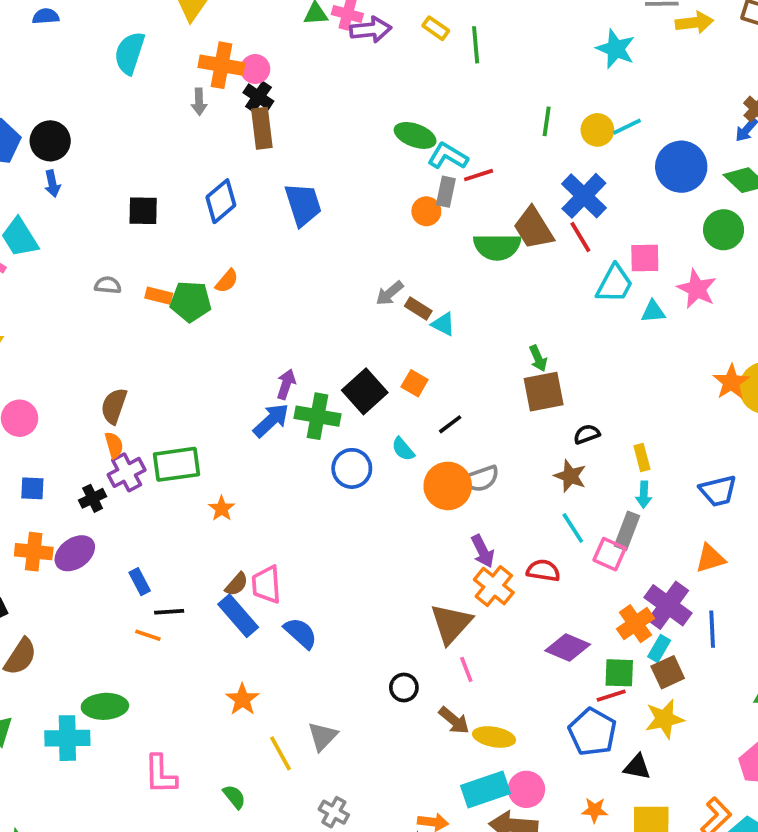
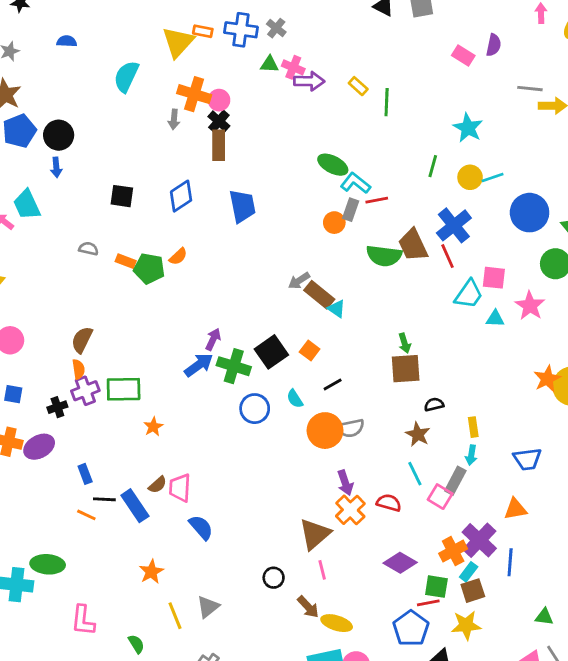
cyan star: (616, 49) -> (468, 128), moved
brown rectangle: (418, 309) -> (319, 295), size x1.5
blue rectangle: (238, 616) -> (135, 506), moved

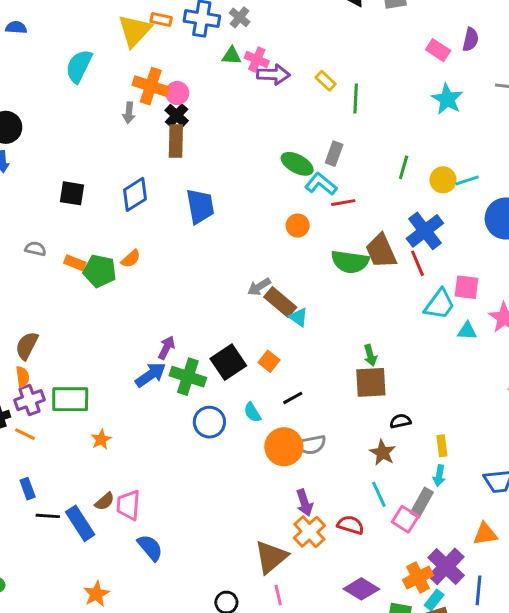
cyan star: (468, 128) -> (447, 99), moved
gray rectangle: (351, 210) -> (334, 154), moved
orange line: (86, 515) -> (25, 434), moved

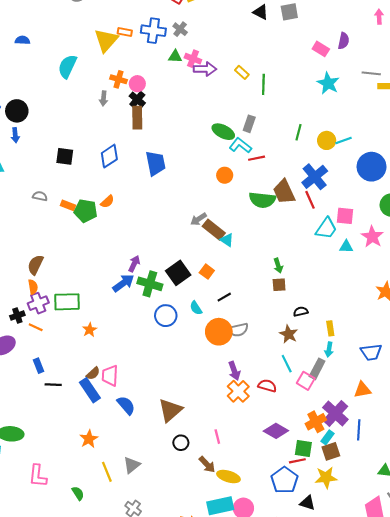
orange cross: (151, 86) -> (119, 79), size x0.7
brown square: (371, 382) -> (279, 285), size x0.6
blue rectangle: (80, 523) -> (90, 390), moved
brown triangle: (271, 557) -> (170, 410), moved

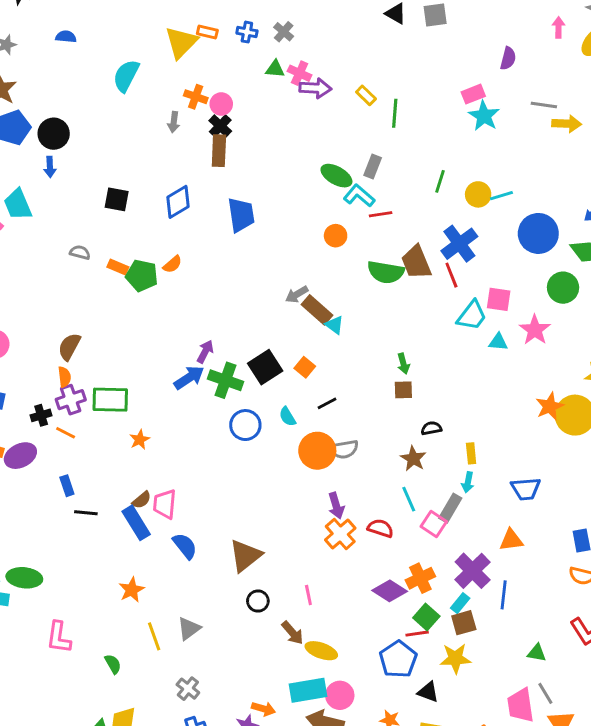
blue cross: (153, 31) -> (247, 32), size x0.6
pink rectangle: (321, 49) -> (473, 94), moved, turned -56
orange cross: (316, 422) -> (420, 578), moved
green square: (303, 449) -> (426, 617), turned 30

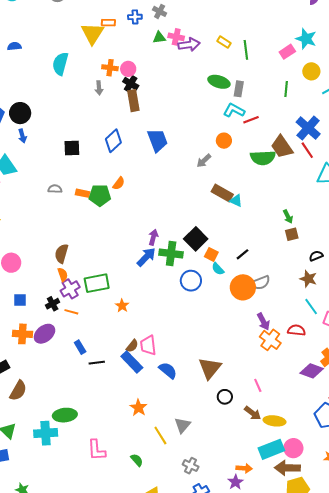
pink rectangle: (473, 94) -> (287, 52), moved
green ellipse: (336, 176) -> (219, 82), moved
yellow circle: (478, 194) -> (311, 71), moved
gray arrow: (297, 294) -> (204, 161), moved
orange square: (305, 367) -> (211, 254), moved

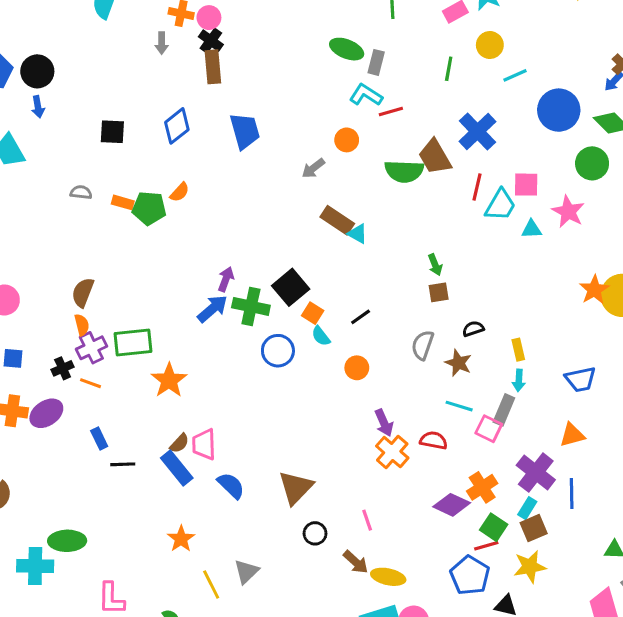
red line: (307, 150) -> (477, 187), moved, turned 42
gray semicircle: (260, 283) -> (423, 345), moved, turned 126
orange circle: (243, 287) -> (357, 368), size x0.6
orange star: (122, 306) -> (169, 380), size x1.6
cyan line: (311, 307) -> (459, 406), turned -42

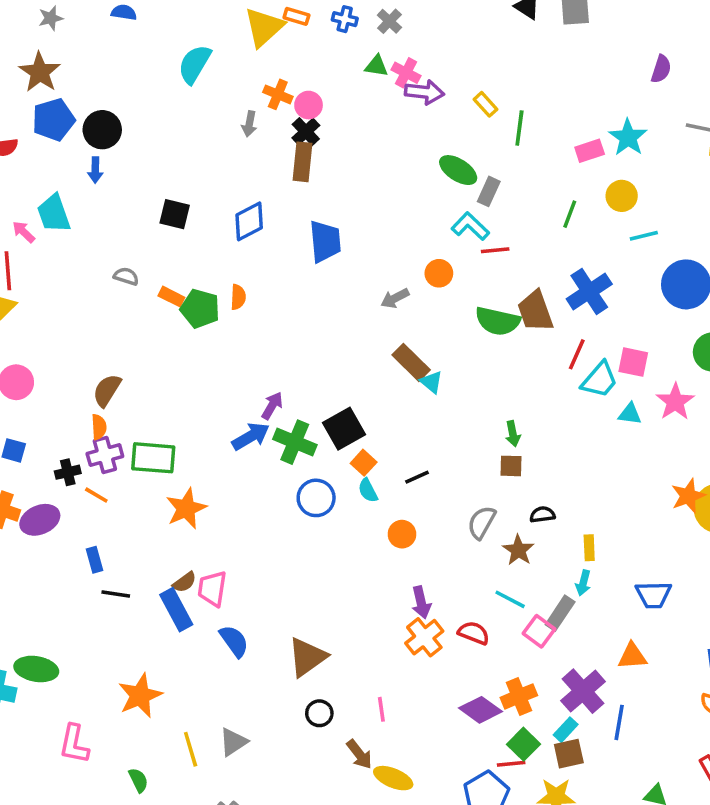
orange semicircle: (180, 192) -> (238, 297), turned -50
orange star: (181, 539) -> (140, 696), moved, size x1.4

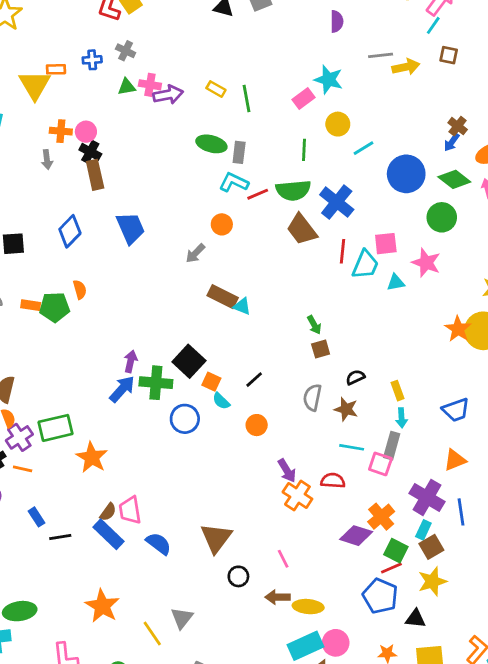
green semicircle: (498, 321) -> (293, 190), moved
brown arrow: (359, 754) -> (278, 597), turned 145

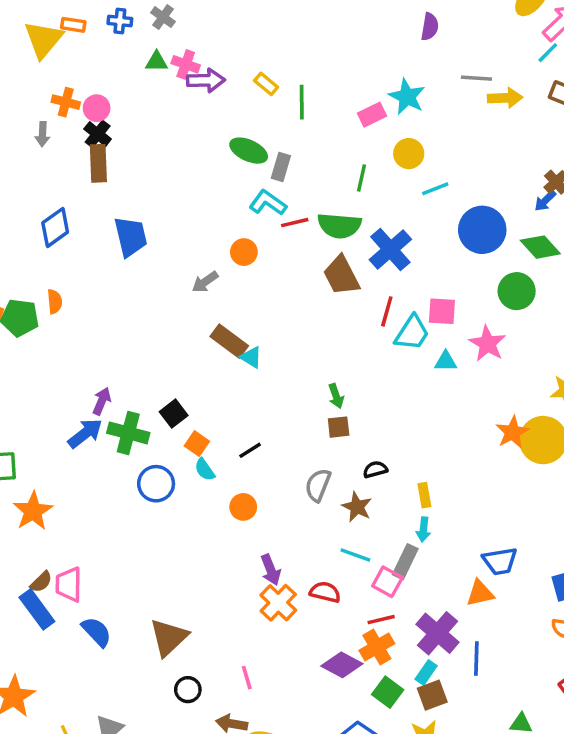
black square: (189, 361) -> (174, 414), size x0.7
blue trapezoid: (456, 410) -> (500, 561), moved
red line: (391, 568) -> (381, 620), moved

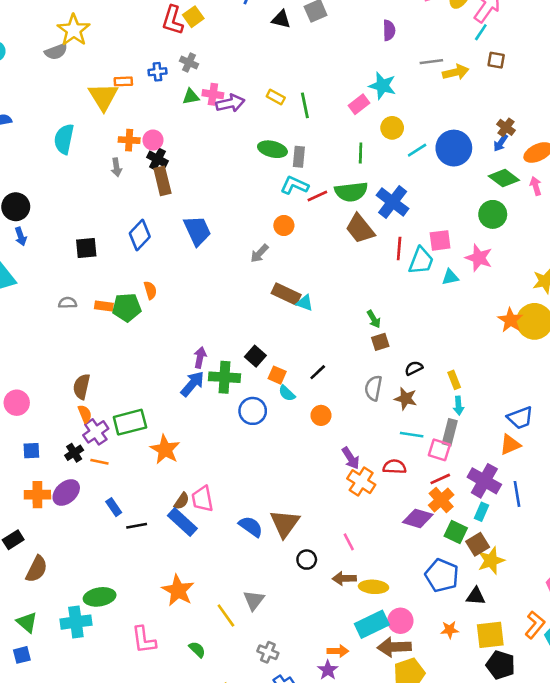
blue circle: (482, 230) -> (454, 148), moved
blue semicircle: (97, 632) -> (251, 527), moved
brown square: (432, 695) -> (478, 544), moved

